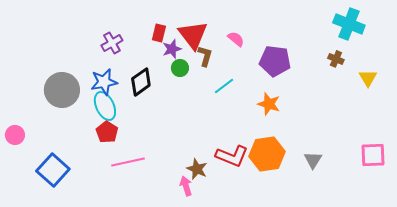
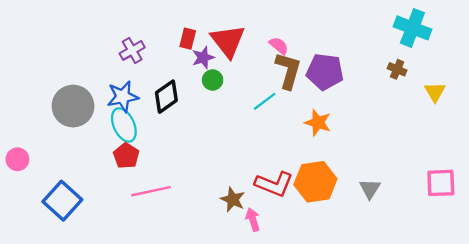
brown L-shape: (205, 56) -> (288, 71), moved, size x1.5
pink arrow: (186, 186) -> (253, 220), moved

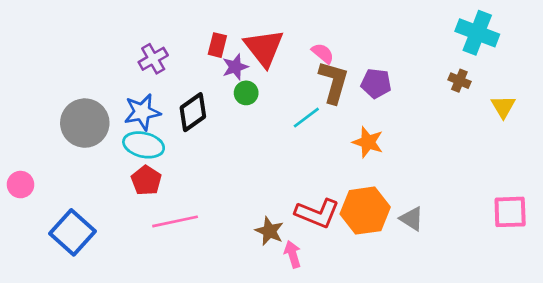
purple pentagon: (325, 72) -> (376, 83), size x0.7
cyan ellipse: (124, 125) -> (144, 145), turned -52
gray triangle: (370, 189) -> (412, 219), moved, turned -30

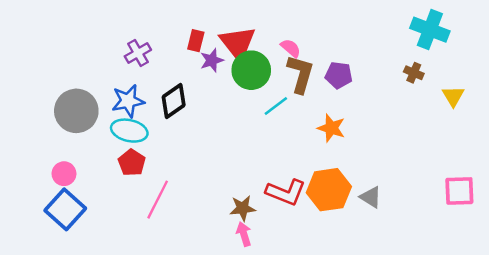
green circle: (246, 93) -> (251, 70), moved, size x1.8
pink circle: (21, 185) -> (64, 174), moved
pink line: (175, 221) -> (158, 200), turned -51
brown star: (269, 231) -> (243, 208), turned -30
pink arrow: (293, 254) -> (244, 234), moved

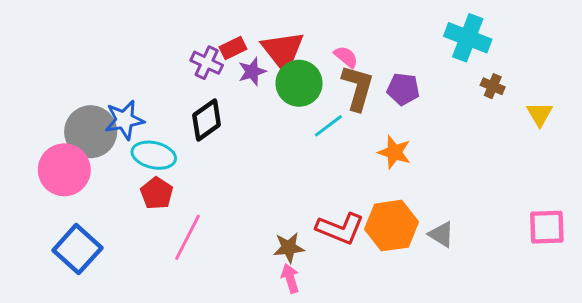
cyan cross: (430, 30) -> (468, 38), moved
red rectangle: (196, 41) -> (233, 48), turned 50
purple cross: (138, 53) -> (207, 63), moved, turned -35
blue star: (128, 101) -> (124, 120), moved
pink circle: (64, 174) -> (64, 170), moved, size x1.8

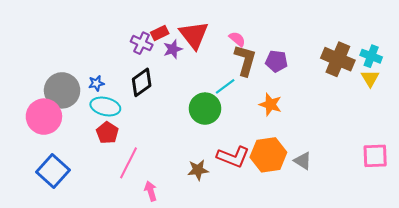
cyan cross: (468, 38) -> (371, 56), moved, size x0.7
green circle: (299, 83) -> (205, 109), moved
brown cross: (493, 86) -> (338, 59), size x2.0
blue star: (124, 120) -> (96, 83), moved, size x0.6
pink arrow: (290, 278) -> (151, 191), moved

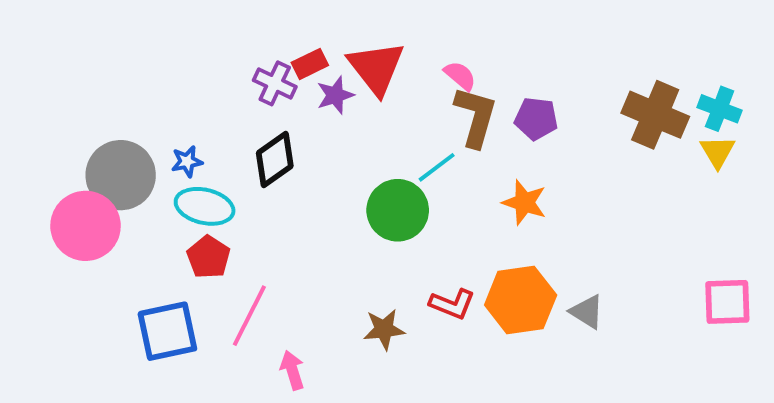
red L-shape: (233, 157) -> (452, 304), size x0.7
blue square: (53, 171) -> (167, 331), moved, turned 36

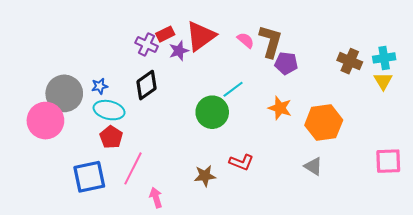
red triangle: (376, 68) -> (201, 36), turned 32
cyan cross: (720, 109) -> (384, 58), turned -30
brown cross: (655, 115) -> (350, 61), size x0.7
brown L-shape: (476, 117) -> (271, 41), moved
orange hexagon: (521, 300) -> (324, 123), moved

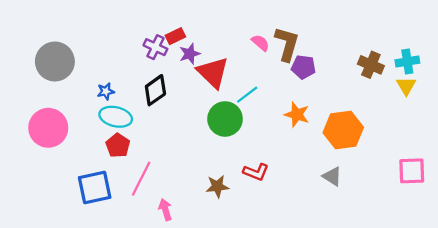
red triangle: (201, 36) -> (213, 73), moved, turned -40
gray circle: (64, 93) -> (55, 62), moved

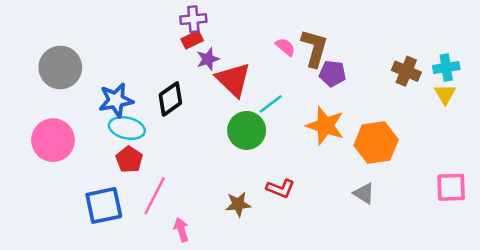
purple cross: (155, 47) -> (193, 19), moved, turned -30
blue star: (106, 91) -> (116, 100), size x1.8
orange star: (297, 115) -> (325, 126), size x1.4

